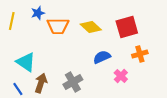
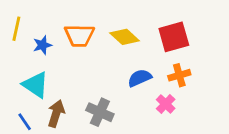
blue star: (38, 13) -> (42, 45), moved
orange cross: (140, 54) -> (179, 75), moved
gray cross: (73, 82) -> (100, 112), turned -36

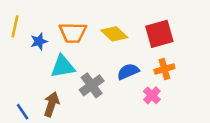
cyan triangle: (36, 85) -> (63, 67), moved, turned -44
gray cross: (100, 112) -> (92, 85), moved, turned 30

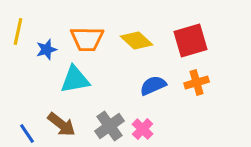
gray cross: (92, 85) -> (110, 126), moved
pink cross: (152, 95) -> (143, 129), moved
brown arrow: (51, 104) -> (62, 125), turned 110

